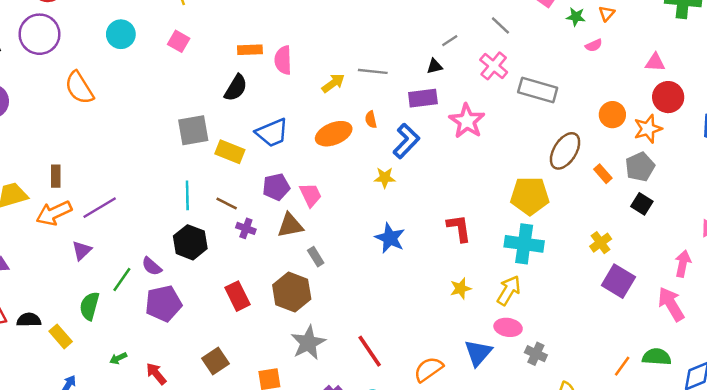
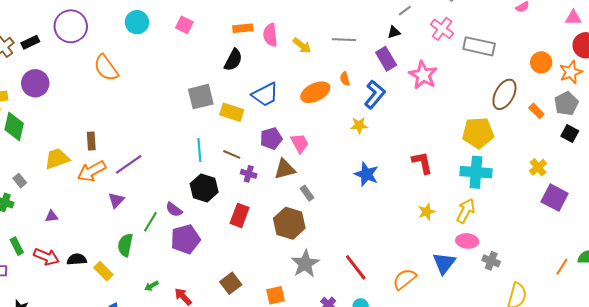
yellow arrow: (333, 83) -> (302, 46), moved, turned 78
purple rectangle: (423, 98) -> (386, 59), turned 70
red rectangle: (237, 296) -> (240, 215), moved, turned 50

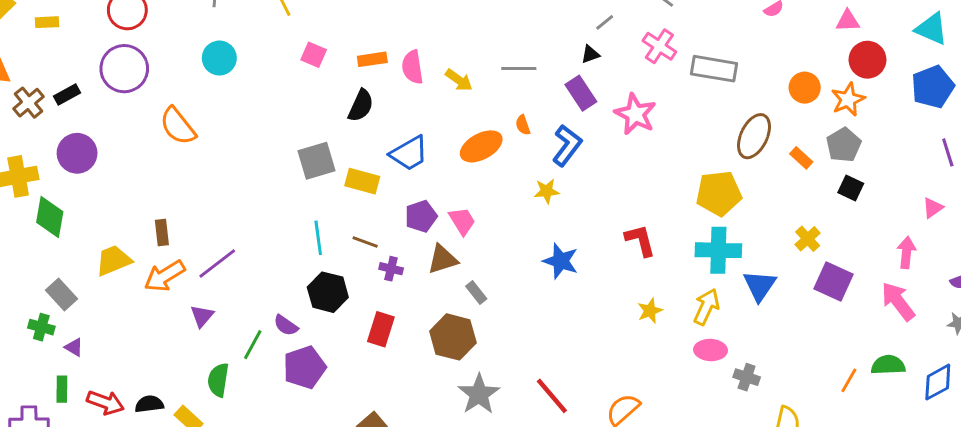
pink square: (184, 25) -> (314, 55), moved
gray rectangle: (20, 181) -> (62, 295), size x1.5
purple triangle: (52, 216) -> (74, 347), moved, turned 40
green rectangle: (17, 246) -> (62, 389), turned 30
blue triangle: (444, 263) -> (760, 286), moved

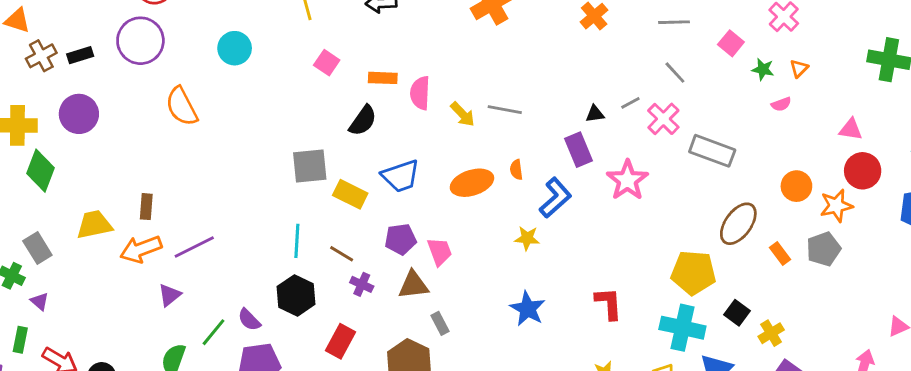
gray line: (605, 22) -> (630, 103), moved
gray line: (519, 68) -> (505, 110), moved
black square: (851, 188) -> (737, 313), moved

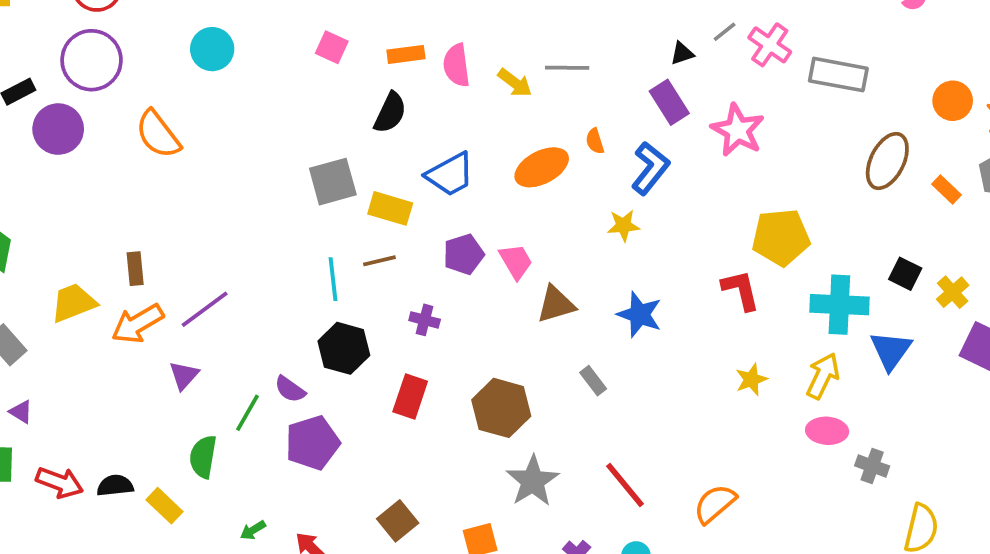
purple circle: (79, 114) -> (58, 129), moved
brown line: (342, 254) -> (379, 261), moved, turned -35
yellow pentagon: (693, 273) -> (781, 237), moved
brown triangle: (413, 285) -> (556, 304), moved
gray rectangle: (440, 323) -> (593, 381), moved

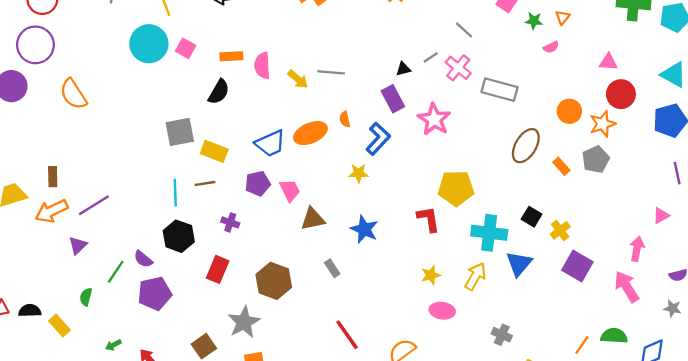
cyan circle: (212, 49) -> (149, 44), moved, size x1.4
blue trapezoid: (450, 174) -> (270, 143), moved
pink ellipse: (827, 431) -> (442, 311), moved
green semicircle: (203, 457) -> (86, 297), size x0.7
gray star: (533, 481) -> (244, 322), moved

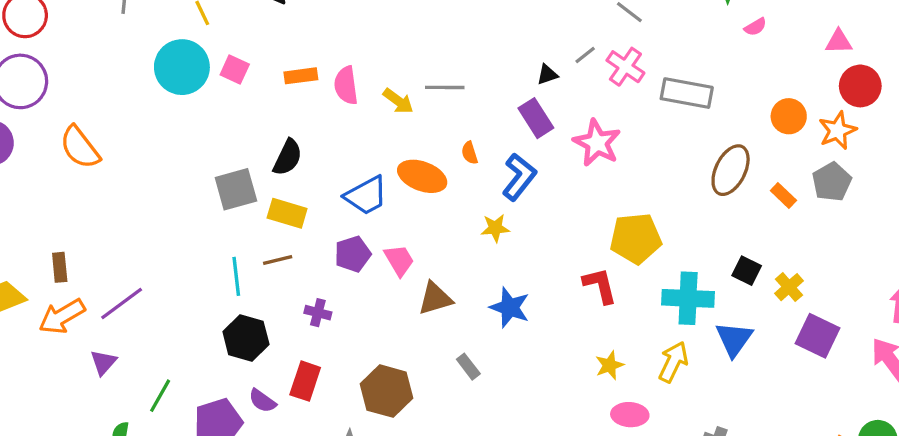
black semicircle: (219, 92) -> (288, 157), moved
orange ellipse: (310, 133) -> (422, 176), turned 48
purple semicircle: (143, 259) -> (262, 401), moved

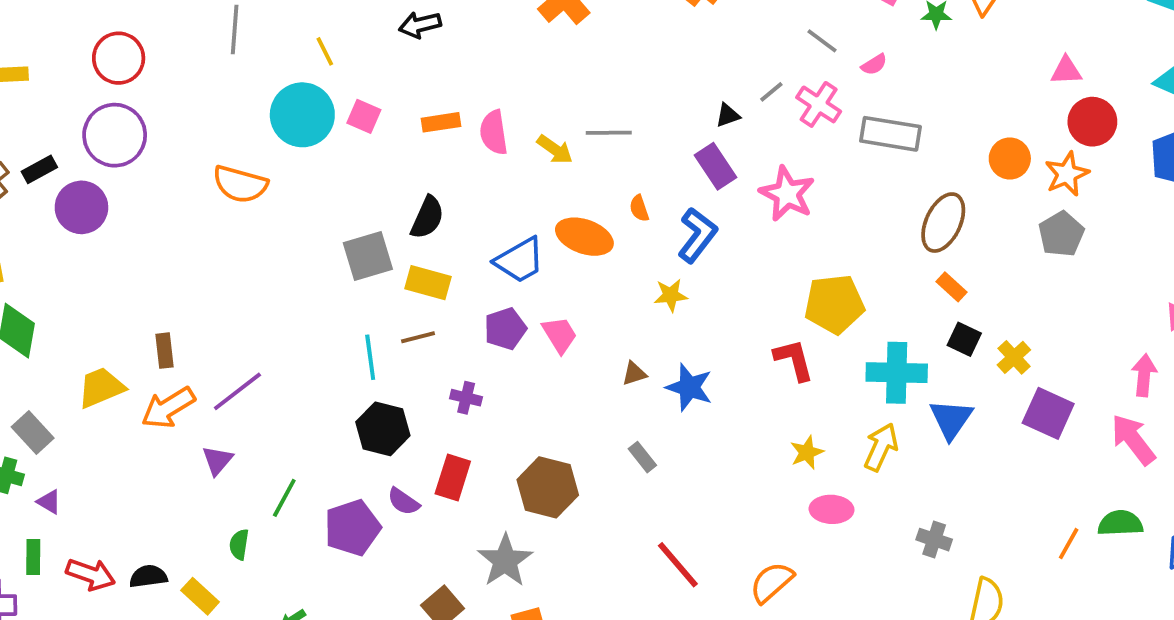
pink semicircle: (755, 27) -> (874, 65), moved
orange semicircle: (80, 147) -> (240, 184), moved, turned -36
orange rectangle: (783, 196) -> (951, 287), moved
brown triangle: (435, 299) -> (634, 374), moved, size x0.6

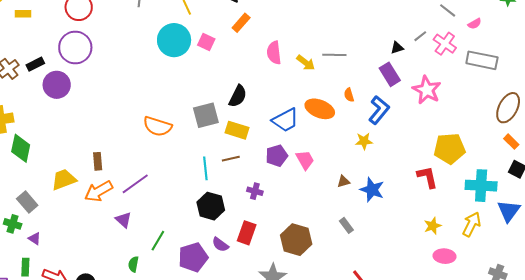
orange rectangle: (441, 122) -> (241, 23), moved, turned -42
orange semicircle: (240, 184) -> (158, 126), moved
purple triangle: (217, 460) -> (123, 220), turned -30

